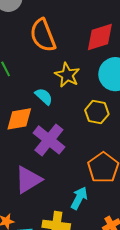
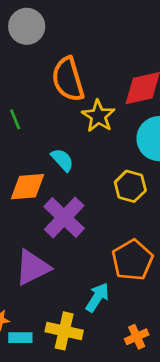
yellow star: (67, 75) -> (98, 116), moved

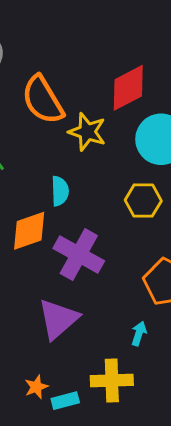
cyan semicircle: (62, 160) -> (60, 191), turned 55
cyan arrow: (97, 297) -> (139, 334), size x0.7

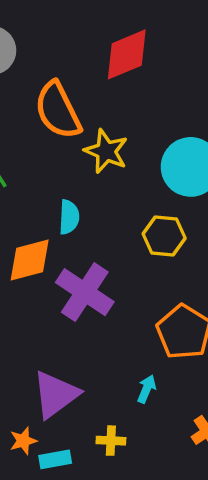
red diamond: (128, 88) -> (127, 54), moved
purple triangle: (58, 319) -> (55, 394), moved
yellow cross: (112, 381) -> (111, 441), size x0.6

